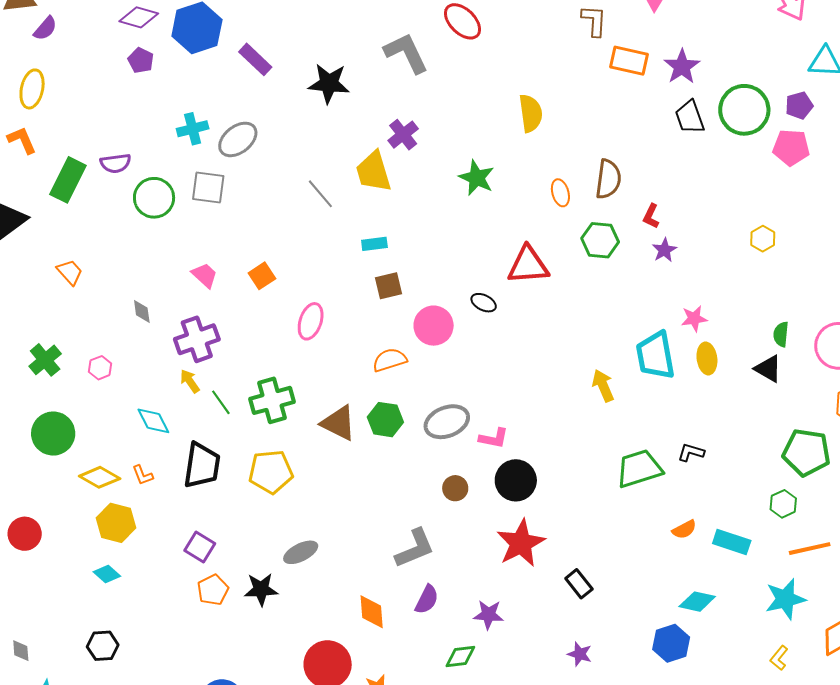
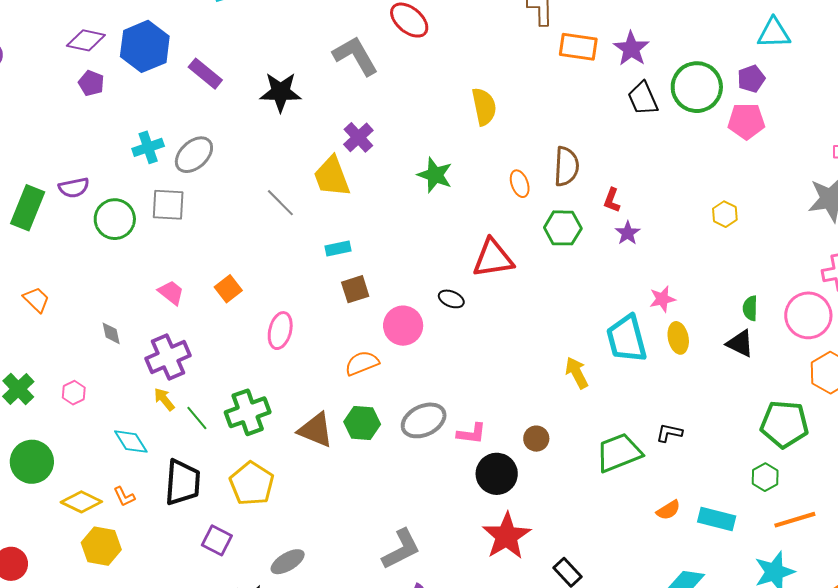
yellow pentagon: (271, 472) -> (252, 484), turned -30
brown circle: (455, 488) -> (536, 439), moved
purple square: (200, 547) -> (217, 540), moved

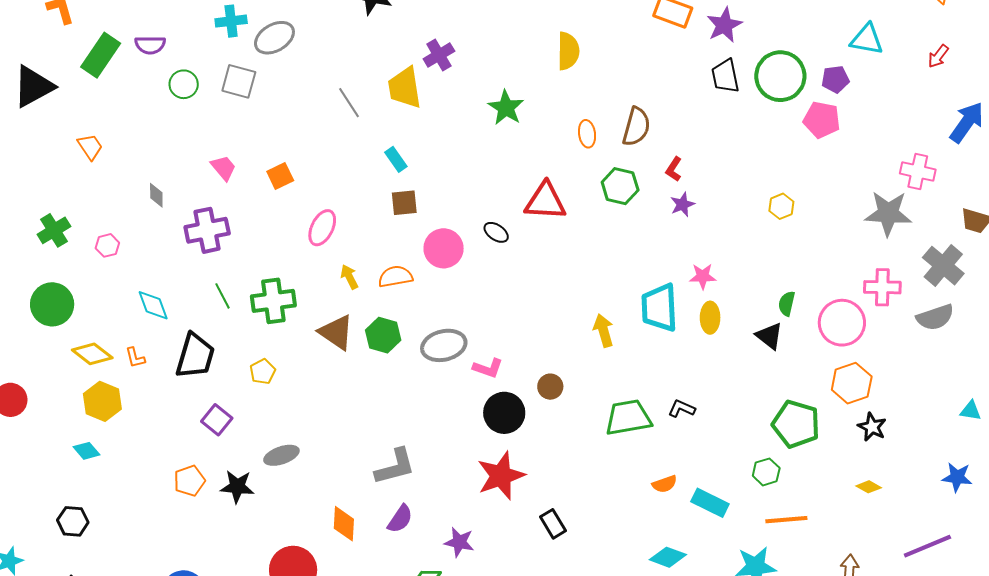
green circle: (115, 219) -> (184, 84), size x0.7
cyan rectangle: (338, 249) -> (396, 159), turned 55
yellow arrow: (164, 399) -> (349, 277), moved
yellow pentagon: (252, 484) -> (263, 372), size x0.6

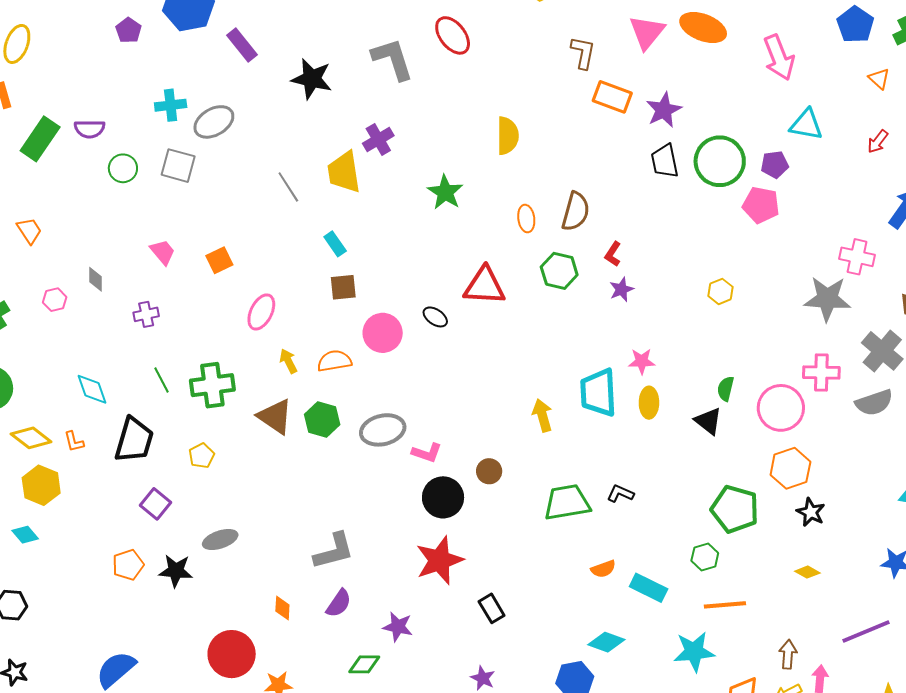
purple cross: (207, 230) -> (146, 314), size x0.6
pink hexagon: (107, 245) -> (55, 300), moved
orange diamond: (344, 524) -> (282, 608), size x0.7

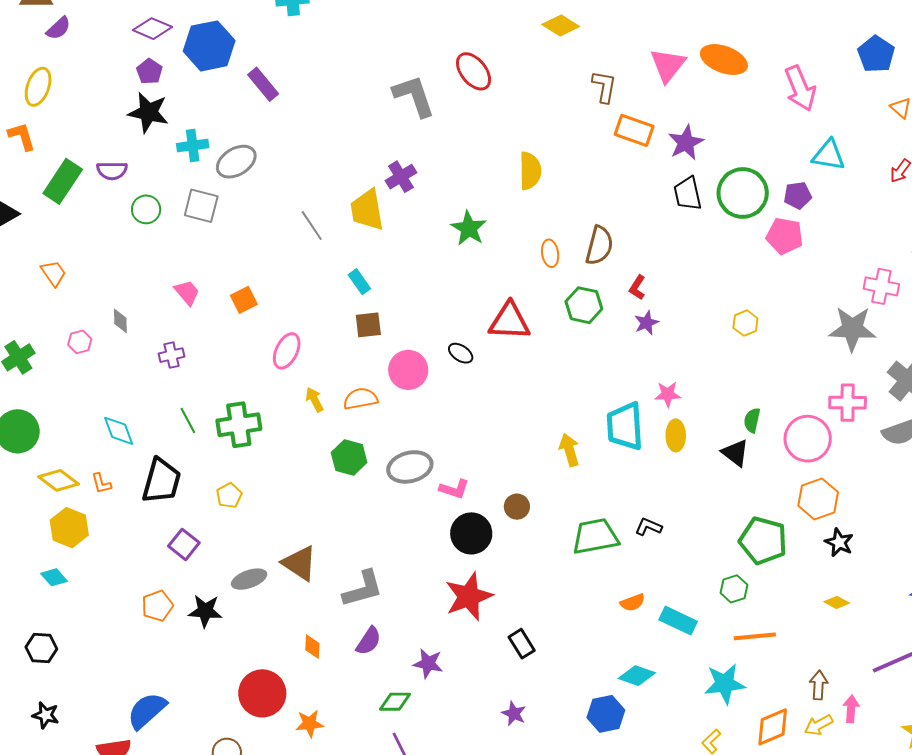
black star: (312, 79) -> (148, 112), moved
brown triangle: (275, 417) -> (299, 563), moved

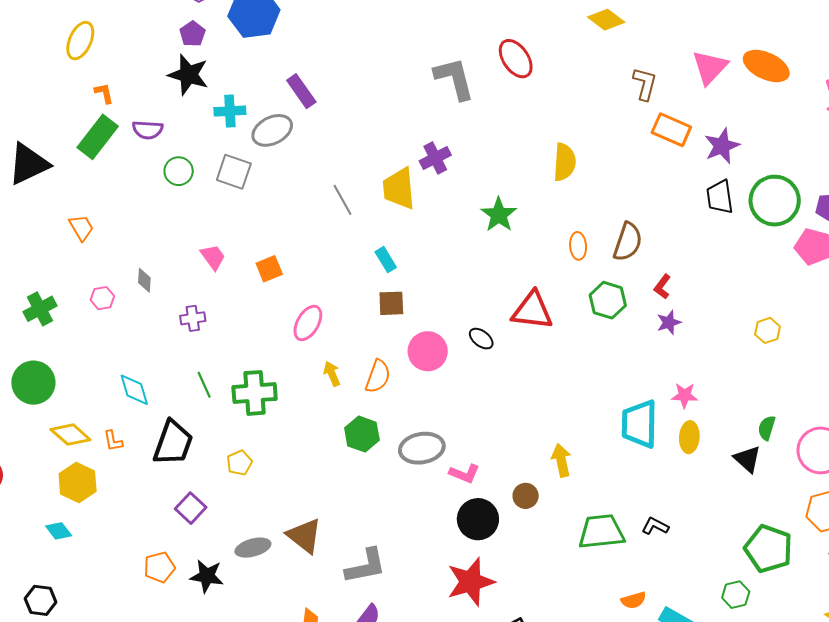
purple rectangle: (263, 84) -> (301, 91), moved
orange L-shape: (22, 136) -> (104, 93), moved, size x0.7
orange semicircle: (361, 399) -> (378, 376), turned 116
yellow arrow: (569, 450) -> (561, 460), moved

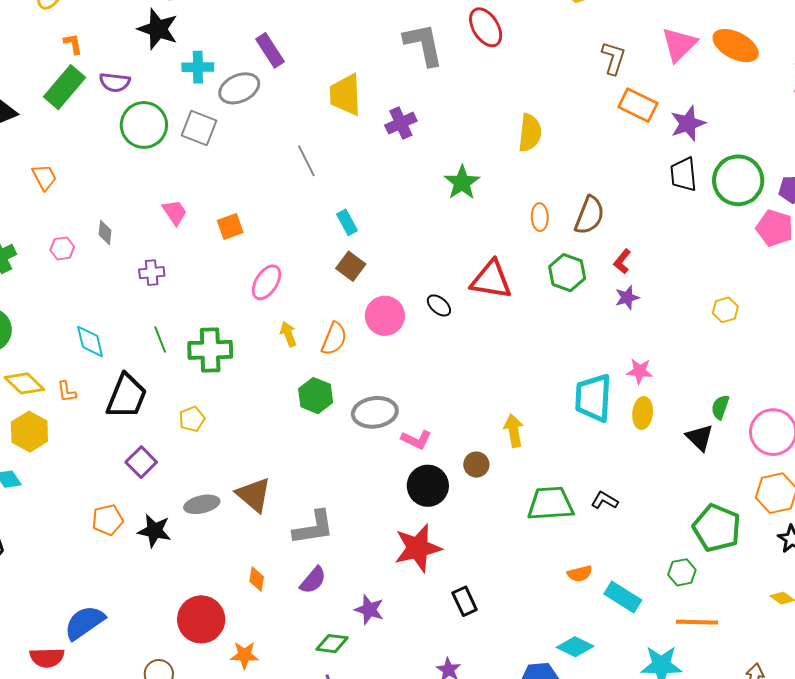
green circle: (179, 171) -> (144, 125), size x1.6
yellow trapezoid: (399, 189) -> (345, 95), moved
brown square: (391, 303) -> (351, 266), turned 36

